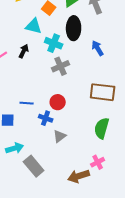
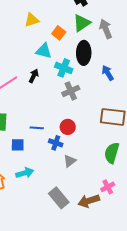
gray rectangle: (34, 166) -> (59, 198), moved

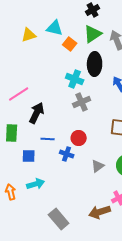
yellow triangle: (32, 20) -> (29, 35), moved
cyan triangle: (44, 51) -> (55, 28), moved
black arrow: (34, 76) -> (37, 113), moved, size x1.5
gray triangle: (70, 161) -> (98, 166), moved
gray rectangle: (59, 198) -> (59, 219), moved

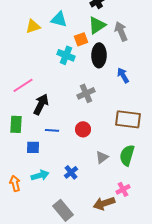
orange square: (70, 44) -> (81, 39), moved, turned 32
cyan cross: (75, 79) -> (66, 55), moved
blue cross: (67, 154) -> (71, 172), moved, turned 32

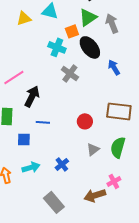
black ellipse: (99, 55) -> (90, 47), turned -40
gray cross: (86, 93) -> (70, 73), moved, turned -30
red circle: (83, 129) -> (85, 121), moved

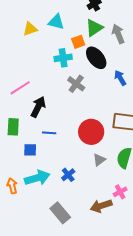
cyan cross: (57, 47) -> (63, 58), turned -30
red circle: (85, 121) -> (91, 132), size x1.6
cyan arrow: (31, 167) -> (37, 178), size x1.4

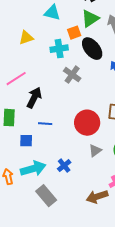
yellow triangle: (30, 29) -> (26, 38), moved
gray rectangle: (60, 213) -> (46, 196), moved

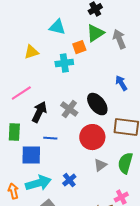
black ellipse: (92, 49) -> (97, 104), moved
gray cross: (72, 75) -> (69, 109), moved
blue square: (26, 141) -> (31, 155), size x1.5

